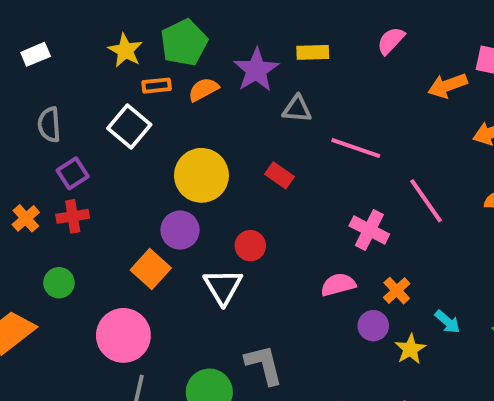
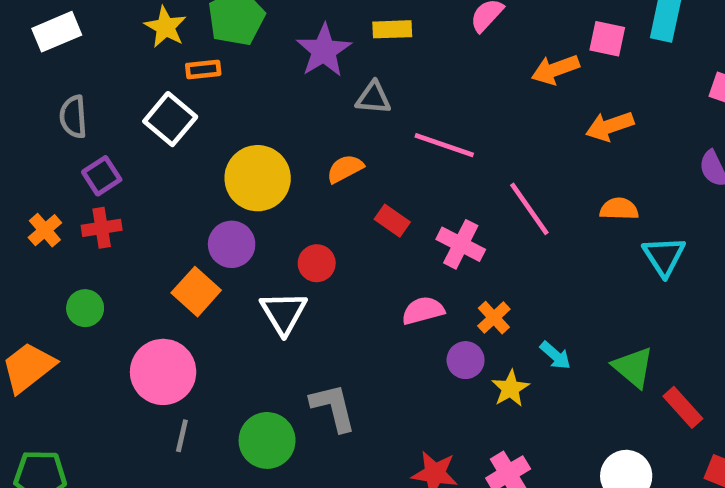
white rectangle: (36, 54) -> (57, 32), size x1.4
orange semicircle: (203, 89) -> (345, 169), moved
red rectangle: (280, 175) -> (392, 221), moved

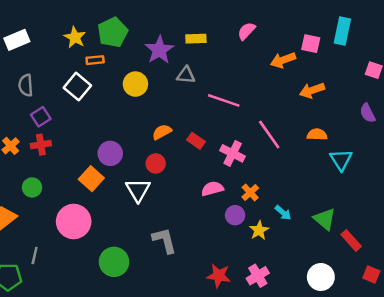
orange semicircle: (345, 169) -> (162, 132), moved
yellow circle: (258, 178) -> (135, 84), moved, size x0.7
gray line: (182, 436) -> (35, 256), moved
green circle: (267, 440) -> (114, 262), moved

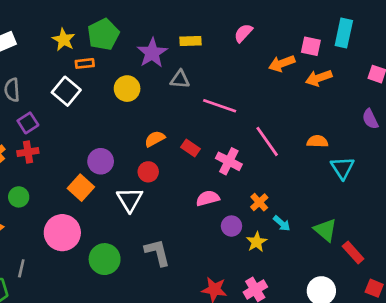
orange arrow: (312, 90) -> (319, 78), moved
orange cross: (250, 192) -> (259, 202), moved
green circle: (114, 262) -> (105, 259), moved

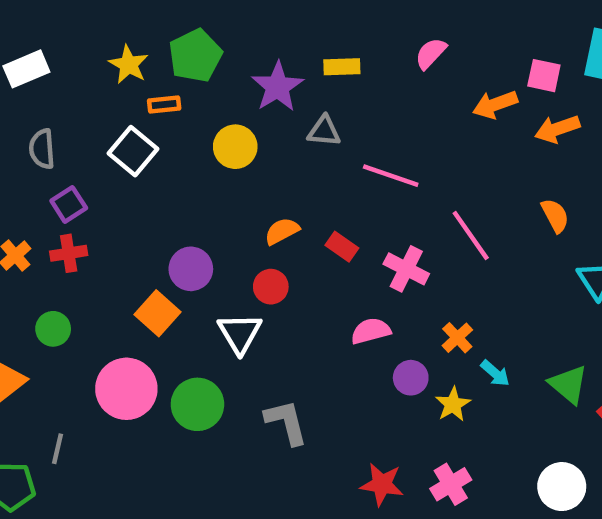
orange semicircle: (317, 141) -> (555, 216), moved, turned 60
green circle: (105, 259) -> (197, 404), moved

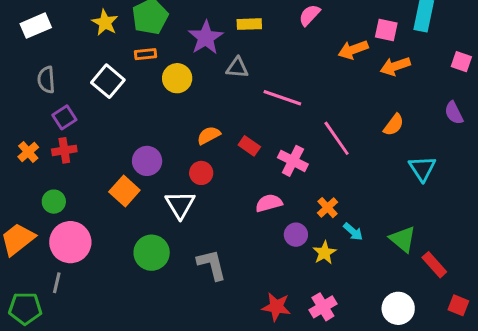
orange rectangle: (164, 104) -> (146, 54), moved
orange semicircle: (555, 216) -> (394, 125), turned 65
pink circle: (126, 389) -> (70, 242), moved

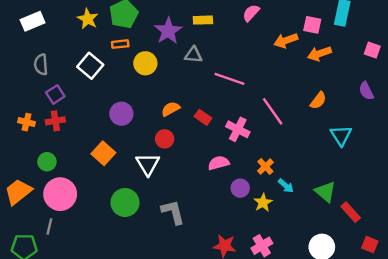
orange cross: (28, 152) -> (27, 122), turned -35
purple circle: (147, 161) -> (121, 114), moved

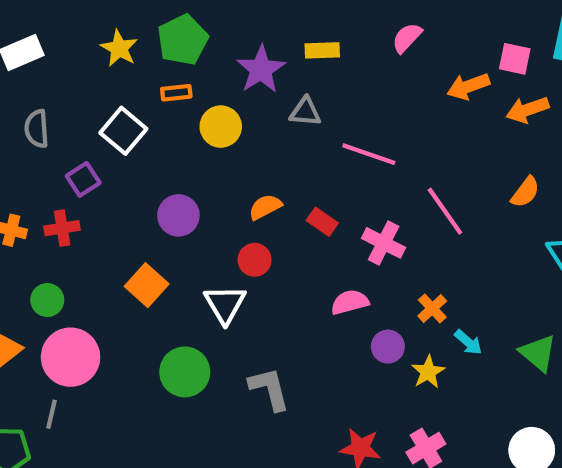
purple square: (55, 94) -> (83, 179), moved

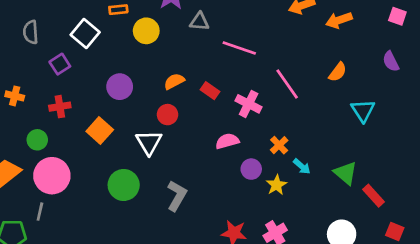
red cross: (62, 228) -> (60, 107), moved
gray L-shape: (269, 389) -> (177, 196), turned 44

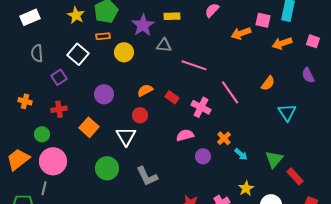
orange arrow: (339, 20) -> (282, 43), moved
green triangle: (346, 173) -> (274, 159), turned 30
yellow star: (276, 185) -> (246, 188), moved
gray L-shape: (177, 196) -> (147, 176), turned 125

